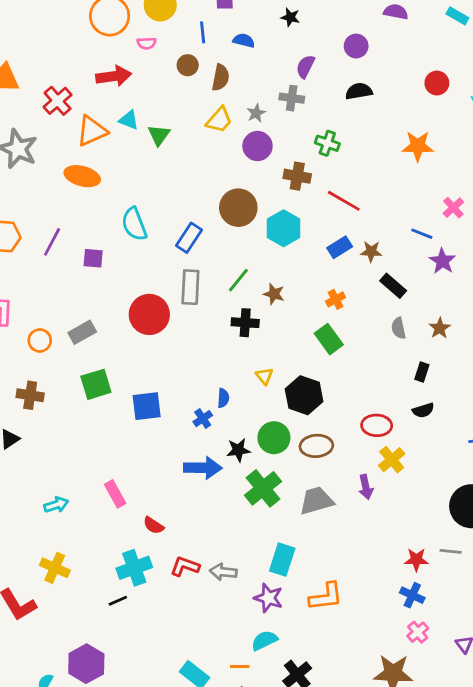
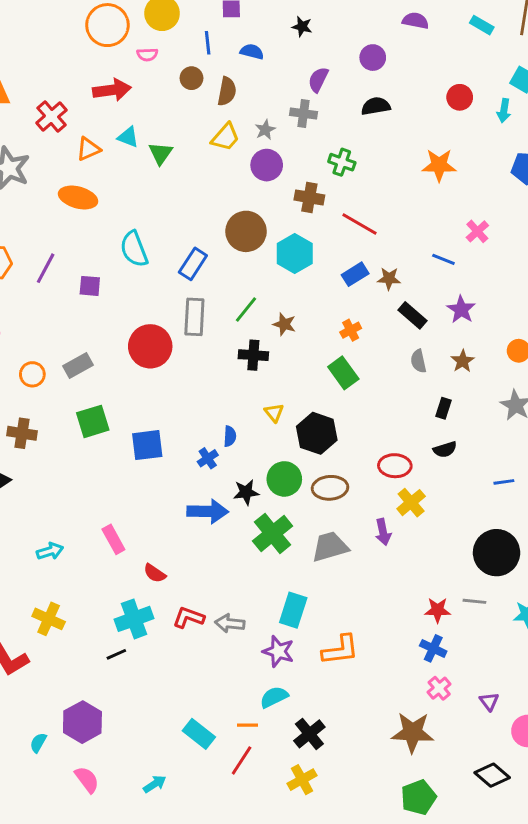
orange triangle: (92, 131) -> (88, 149), size x0.7
purple star: (442, 261) -> (461, 309), moved

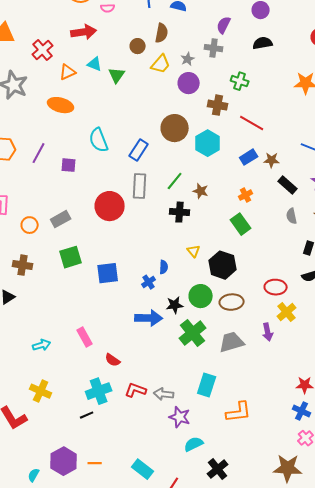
brown circle: (191, 78) -> (138, 46), moved
purple star: (278, 651) -> (180, 417), moved
orange line: (247, 725) -> (95, 463), moved

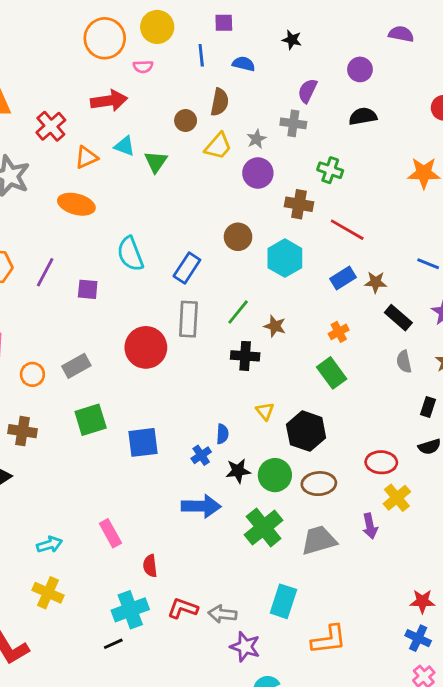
brown circle: (175, 128) -> (238, 237), size x0.7
black star: (175, 305) -> (238, 471), moved
red semicircle: (113, 360) -> (150, 566), turned 49
yellow cross: (41, 391) -> (48, 593), moved

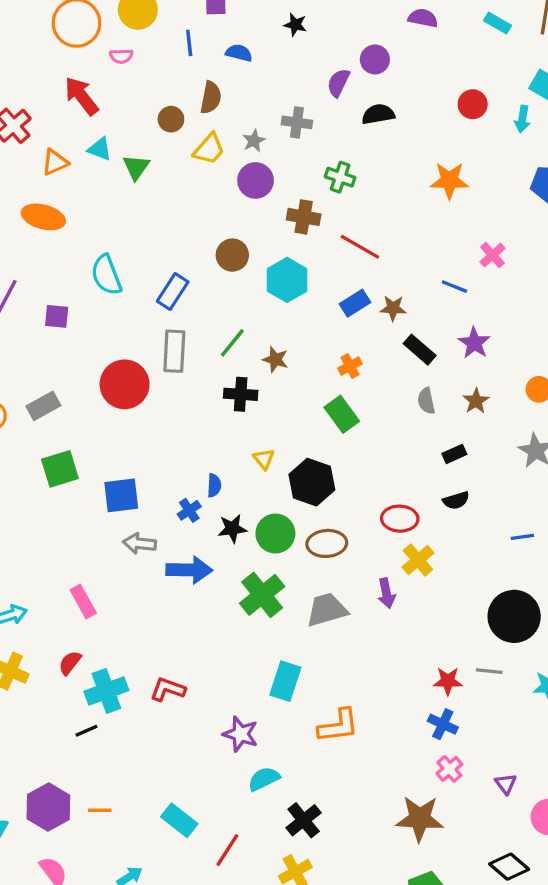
purple semicircle: (308, 91) -> (338, 83), moved
red arrow: (109, 101) -> (81, 96), turned -120
black rectangle: (428, 407) -> (454, 454), turned 48
red semicircle: (150, 566) -> (70, 663), moved, turned 45
gray arrow: (222, 614) -> (139, 543), moved

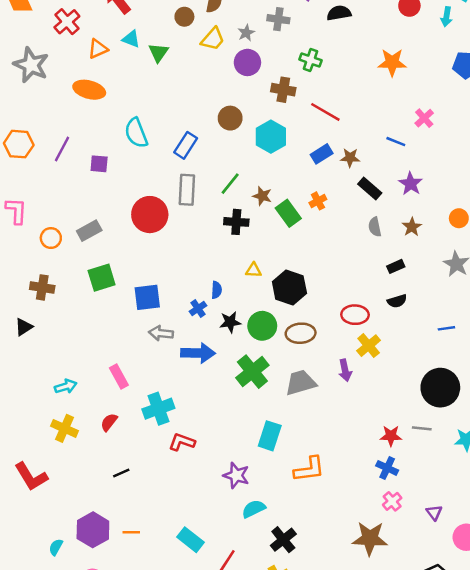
green rectangle: (342, 414) -> (288, 213), moved
yellow triangle: (264, 459) -> (254, 270), turned -49
cyan cross: (106, 691) -> (158, 409), moved

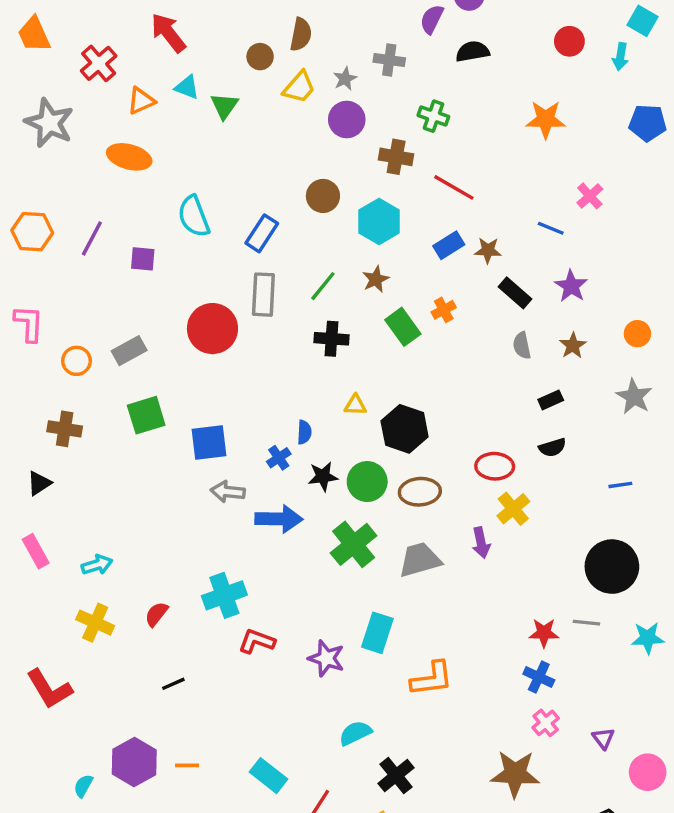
brown star: (262, 196) -> (376, 279), moved, turned 30
pink rectangle: (119, 376) -> (36, 551), moved
purple star: (236, 475) -> (326, 658), moved

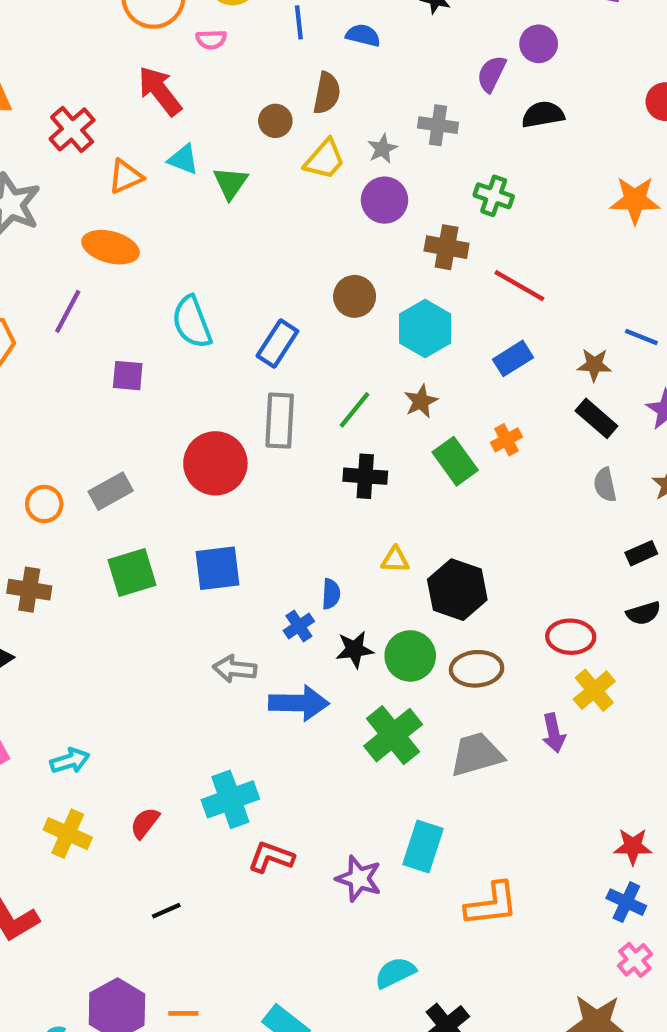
purple line: (92, 238) -> (68, 311), moved
brown star: (488, 250) -> (594, 365), moved
blue square: (209, 442) -> (218, 568), moved

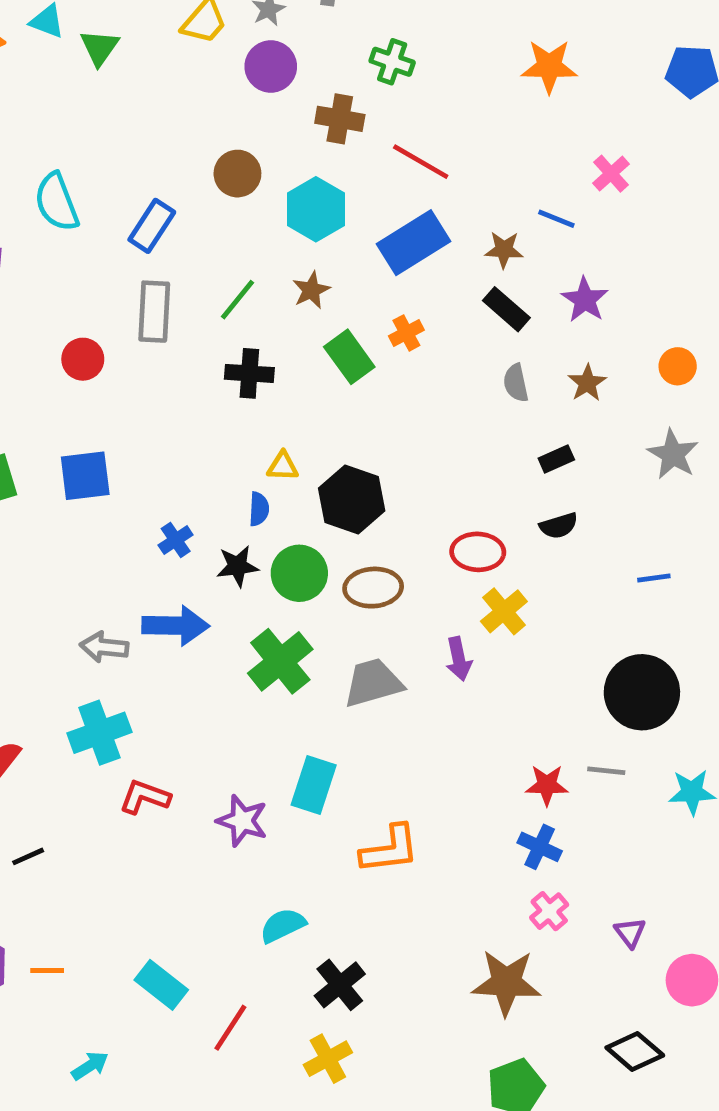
blue rectangle: (513, 358) -> (414, 243), size x1.6
red circle: (215, 463) -> (83, 359), size x0.6
blue semicircle: (331, 594) -> (259, 509), moved
gray arrow: (235, 669) -> (104, 647), moved

